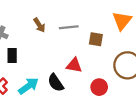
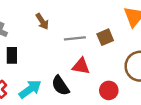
gray line: (69, 27) -> (75, 38), moved
brown square: (96, 39) -> (105, 37), turned -32

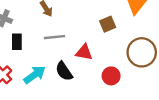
gray line: (75, 38) -> (55, 37), moved

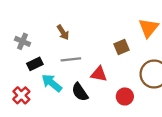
black rectangle: (17, 42) -> (35, 64), turned 64
cyan arrow: (35, 75) -> (52, 83), moved, turned -105

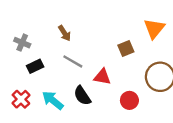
gray line: (71, 59) -> (73, 61), turned 36
cyan arrow: (52, 83) -> (53, 100), moved

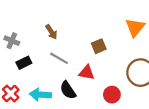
brown square: (126, 48) -> (99, 46), moved
cyan arrow: (53, 100) -> (40, 95), turned -35

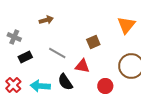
brown arrow: (51, 32) -> (46, 20), moved, turned -72

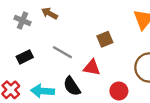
brown arrow: (46, 20) -> (50, 13), turned -136
gray cross: (14, 37) -> (23, 20), moved

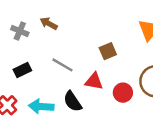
red circle: (119, 91) -> (123, 93), moved

